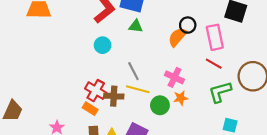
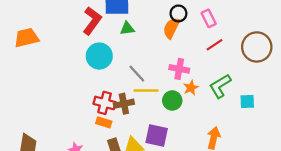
pink rectangle: (215, 37) -> (209, 18), size x0.7
cyan circle: (103, 45) -> (99, 56), size x1.5
red line: (214, 64) -> (214, 45), turned -49
green L-shape: (220, 92) -> (220, 86), moved

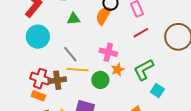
green triangle: (127, 28) -> (74, 19), moved
cyan square: (247, 102) -> (157, 91), moved, turned 32

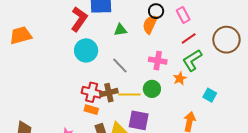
yellow line: (78, 70) -> (129, 94), moved
orange star: (118, 70) -> (180, 78), moved
green L-shape: (144, 70) -> (192, 60), moved

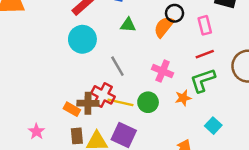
red cross: (92, 92) -> (103, 95), moved
brown cross: (109, 93) -> (88, 103), moved

